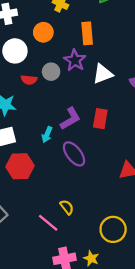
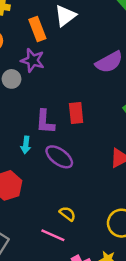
white triangle: (103, 74) -> (65, 16), moved
purple L-shape: (70, 119) -> (45, 122), turned 140

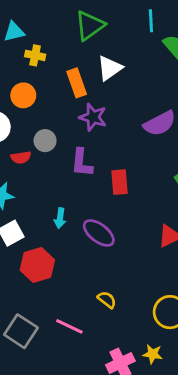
purple star: (33, 60) -> (93, 117), moved
purple L-shape: (45, 122) -> (82, 163), moved
pink line: (53, 235) -> (69, 326), moved

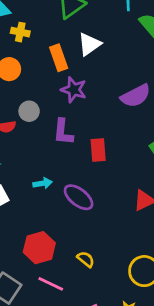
cyan arrow: (60, 218) -> (43, 183), turned -108
red hexagon: (37, 265) -> (39, 248), moved

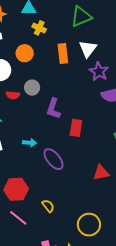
white triangle: (89, 44) -> (88, 49), turned -30
purple star: (74, 90) -> (99, 71), moved

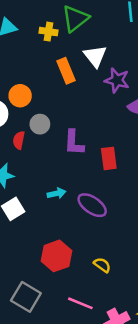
yellow cross: (39, 28) -> (49, 32), moved
orange circle: (25, 53) -> (20, 96), moved
red semicircle: (13, 95) -> (19, 140), turned 112
pink line: (18, 218) -> (80, 303), moved

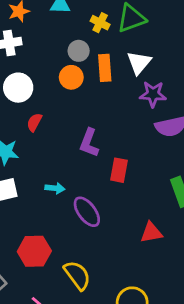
purple star: (117, 80) -> (153, 94), turned -30
orange circle: (20, 96) -> (71, 77), moved
gray circle: (40, 124) -> (79, 51), moved
yellow semicircle: (102, 265) -> (77, 275), size x1.6

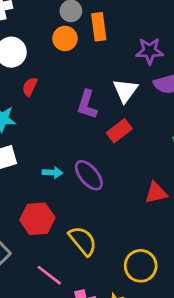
white triangle: (139, 63) -> (125, 91), moved
red rectangle: (119, 170) -> (119, 131), turned 45
cyan arrow: (55, 188) -> (52, 173), moved

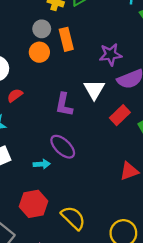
red semicircle: (30, 87) -> (15, 95), turned 35
red rectangle: (119, 131) -> (120, 115), moved
purple ellipse: (89, 175) -> (63, 147), moved

